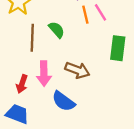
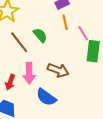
pink line: (100, 12) -> (83, 33), moved
brown line: (32, 38) -> (19, 42), turned -40

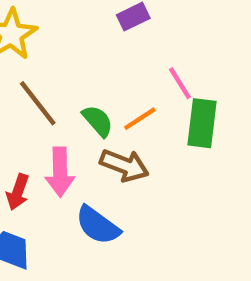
orange line: (65, 22) -> (140, 119), moved, turned 70
green semicircle: (40, 35) -> (98, 121), moved

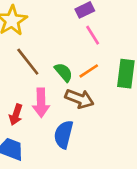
pink line: (180, 83) -> (93, 35), moved
blue semicircle: (98, 225) -> (64, 134), turned 68

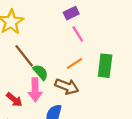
green semicircle: (64, 72) -> (41, 72), moved
red arrow: (16, 115) -> (14, 100), turned -70

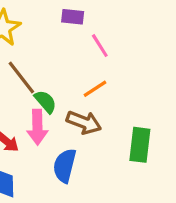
purple rectangle: (71, 13) -> (73, 17), moved, turned 32
green rectangle: (105, 66) -> (140, 145), moved

